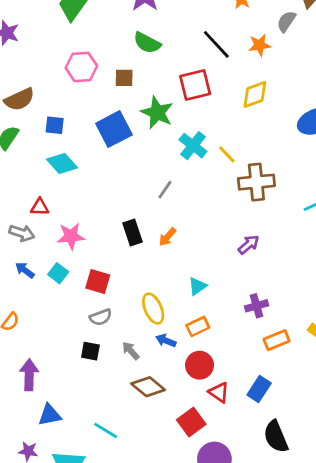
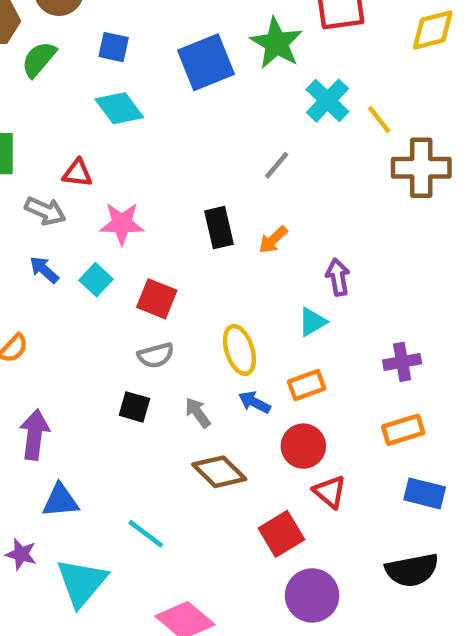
purple arrow: (249, 245) -> (338, 277), moved, turned -65
orange rectangle: (277, 340) -> (403, 430), moved
blue rectangle: (259, 389) -> (425, 493), moved, turned 65
black semicircle: (276, 437) -> (412, 570), turned -84

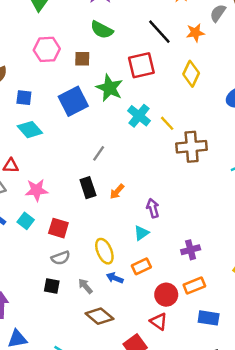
yellow diamond: (433, 30) -> (191, 74), turned -45
gray line: (277, 165) -> (99, 153), moved
red circle: (303, 446) -> (166, 295), moved

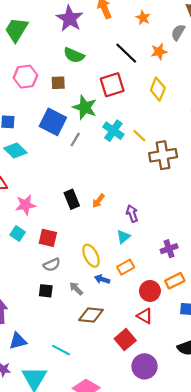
blue square: (73, 101) -> (53, 122), turned -32
gray line: (99, 153) -> (75, 140), moved
brown diamond: (99, 316) -> (91, 315), turned -30

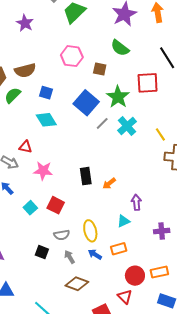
cyan cross: (113, 131) -> (127, 126), moved
cyan square: (18, 233) -> (30, 208), moved
purple cross: (169, 249) -> (162, 231), moved
gray semicircle: (52, 265) -> (62, 235), moved

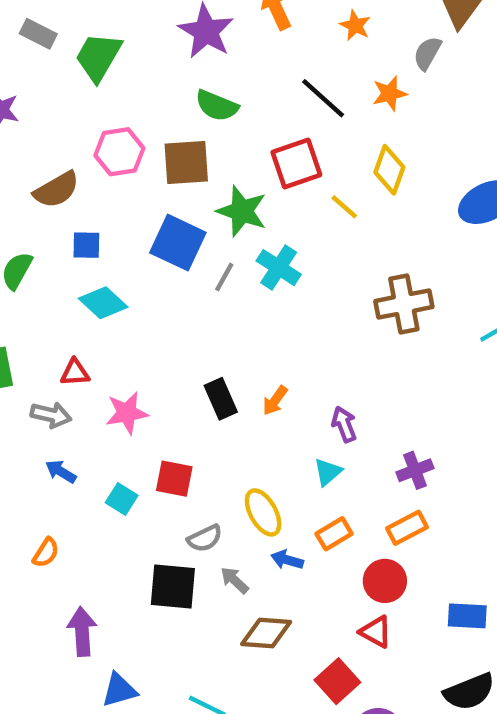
brown square: (100, 69) -> (186, 163), size x1.6
brown semicircle: (25, 70) -> (56, 190), moved
yellow line: (160, 134) -> (344, 207), moved
black square: (42, 252) -> (173, 587), size x1.6
orange rectangle: (159, 272) -> (407, 528), moved

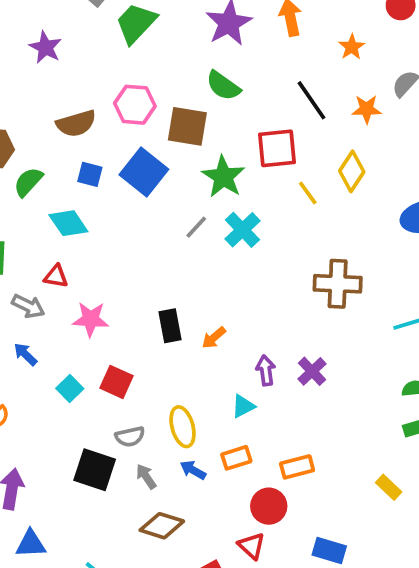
blue square: (178, 243) -> (144, 172), moved
cyan diamond: (103, 303) -> (68, 223), moved
purple cross: (415, 470) -> (312, 371), moved, turned -36

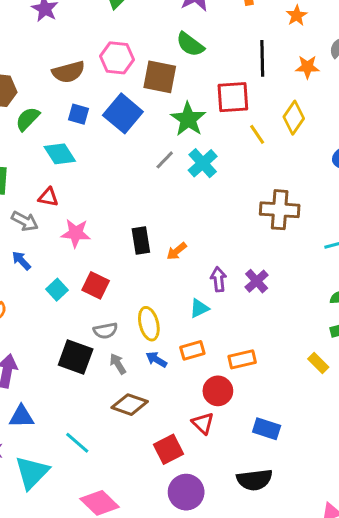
black line: (311, 100) -> (262, 58), turned 32
yellow rectangle: (389, 487) -> (318, 363), moved

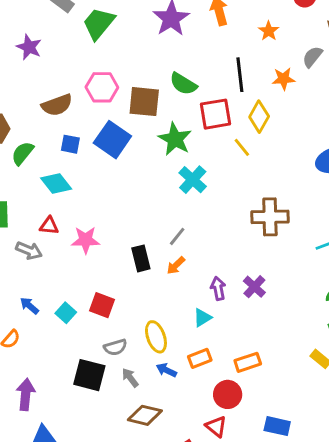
green semicircle: (190, 44) -> (183, 84), moved
yellow diamond: (294, 118) -> (259, 117), moved
gray line: (165, 160) -> (177, 236), moved
pink star: (76, 233) -> (86, 240), moved
blue arrow: (21, 261) -> (29, 306), moved

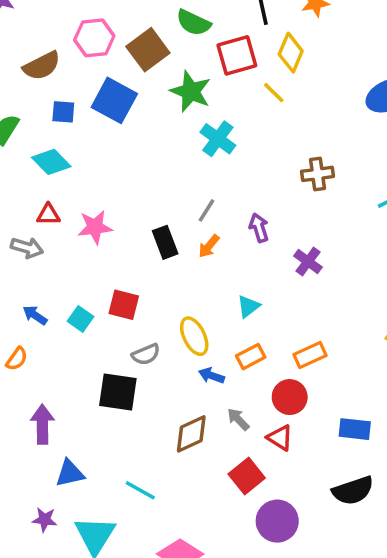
brown square: (144, 102) -> (148, 50), turned -36
brown cross: (270, 217) -> (318, 174), size x0.7
purple arrow: (218, 288) -> (259, 228), moved
gray arrow: (130, 378) -> (238, 419), moved
brown diamond: (145, 415) -> (191, 434), turned -32

